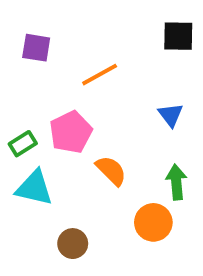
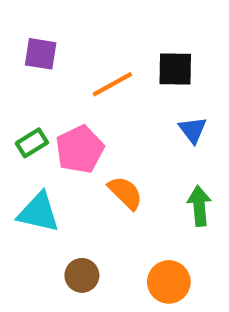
black square: (178, 36) -> (175, 69), moved
green rectangle: (23, 144) -> (32, 143), moved
orange circle: (153, 222) -> (169, 282), moved

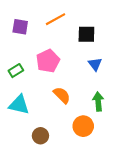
orange line: (112, 84) -> (55, 19), moved
pink pentagon: (80, 149) -> (48, 61), moved
orange circle: (169, 282) -> (83, 126), moved

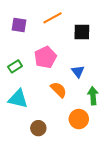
blue triangle: (95, 64) -> (78, 71), moved

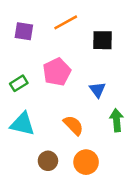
orange semicircle: (59, 90) -> (73, 125), moved
orange circle: (79, 119) -> (86, 162), moved

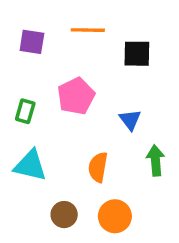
orange line: (66, 22) -> (88, 30), turned 30
green rectangle: (19, 83) -> (25, 111), turned -42
orange semicircle: (73, 125) -> (98, 167), turned -125

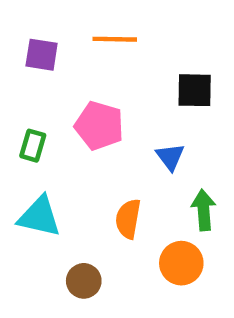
black square: (137, 54) -> (195, 90), moved
pink pentagon: (76, 96) -> (99, 126), turned -30
orange circle: (115, 216) -> (181, 263), moved

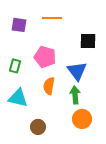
blue triangle: (170, 157) -> (77, 71), size x1.5
green arrow: (203, 210) -> (75, 95), moved
orange semicircle: (128, 219) -> (49, 86), moved

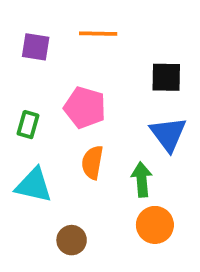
blue triangle: (77, 71) -> (168, 134), moved

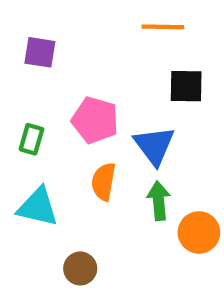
orange line: (98, 34) -> (163, 27), moved
blue triangle: (168, 134) -> (154, 146), moved
orange circle: (155, 225) -> (199, 232), moved

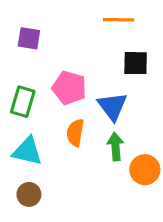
green rectangle: (31, 139) -> (23, 102), size x1.4
brown circle: (80, 268) -> (29, 194), moved

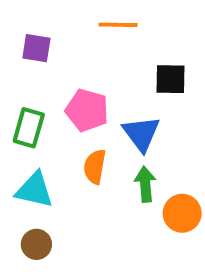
orange line: (119, 20) -> (118, 25), moved

